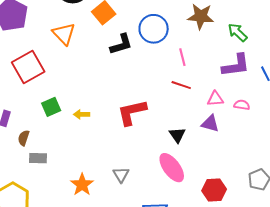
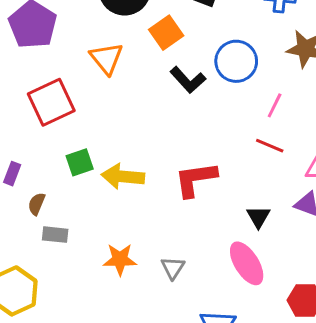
black L-shape: (121, 44) -> (188, 80), turned 60
pink line: (182, 57) -> (275, 105), turned 36
yellow arrow: (82, 114) -> (123, 176), size x1.8
orange star: (82, 185) -> (120, 259), moved, turned 30

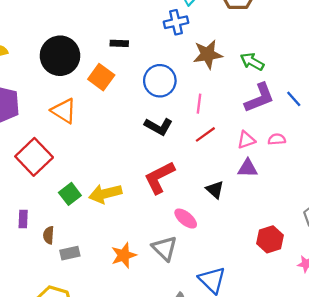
black L-shape: (188, 80) -> (159, 126), moved
red line: (270, 146) -> (205, 134), turned -40
pink ellipse: (247, 263) -> (186, 219), moved, size x0.7
gray triangle: (173, 268) -> (165, 248), size x1.4

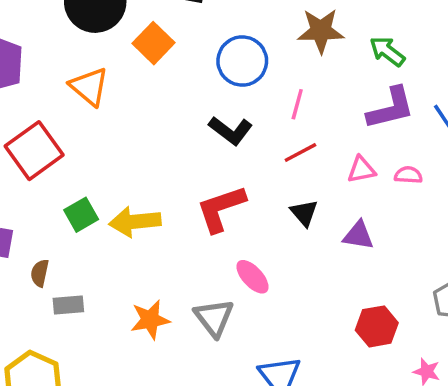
purple triangle: (248, 168) -> (358, 235), moved
black triangle: (215, 190) -> (304, 213), moved

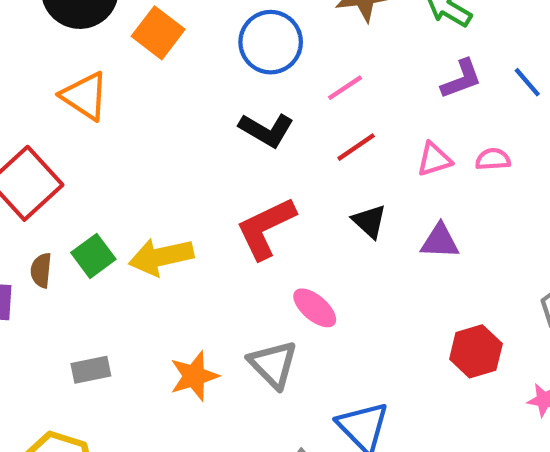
pink line: (297, 104) -> (345, 88), turned 48
purple L-shape: (391, 108) -> (461, 79), size x0.7
brown semicircle: (40, 273) -> (41, 270), moved

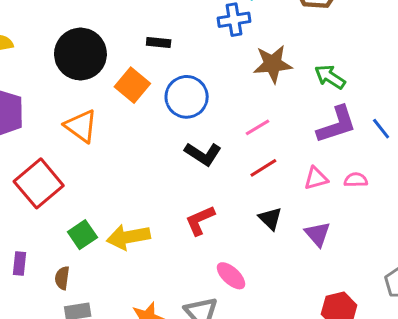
blue circle: (271, 42) -> (187, 97), moved
purple L-shape: (461, 79) -> (337, 125), size x1.4
red L-shape: (266, 228) -> (200, 220), size x0.7
purple triangle: (440, 241) -> (318, 234), turned 44
brown semicircle: (41, 270) -> (62, 278), moved

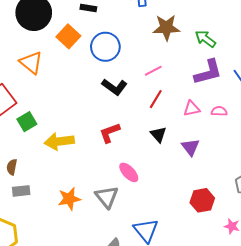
red line: (263, 168) -> (156, 99), turned -30
green square: (82, 235) -> (27, 122), moved

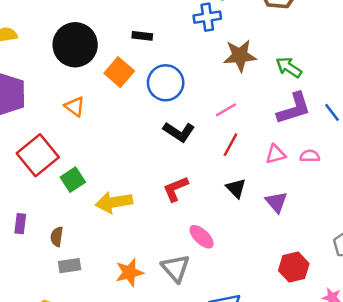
orange triangle: (31, 63) -> (75, 106), size x0.7

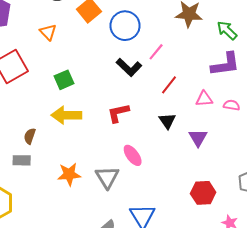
pink line: (226, 110) -> (156, 52), moved, turned -30
green square: (73, 180) -> (64, 80), moved
brown semicircle: (57, 237) -> (30, 136), moved

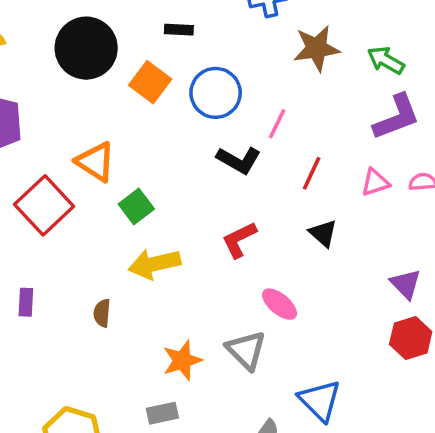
orange triangle: (48, 32) -> (95, 162), moved, size x1.4
purple triangle: (198, 138) -> (406, 284), moved
gray rectangle: (22, 160) -> (162, 413), moved

